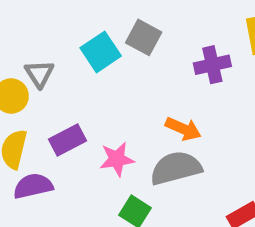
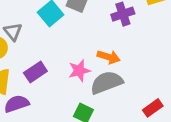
pink star: (117, 159) -> (79, 71), moved

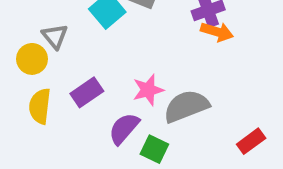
orange arrow: (109, 57) -> (217, 32), moved
purple semicircle: (17, 104) -> (124, 129), moved, turned -30

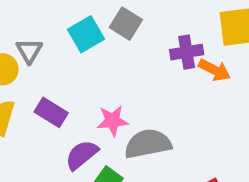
orange arrow: (217, 32) -> (214, 70), moved
purple rectangle: (87, 92) -> (51, 112), turned 56

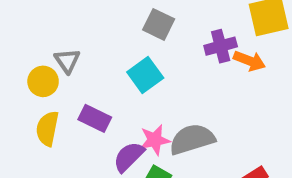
cyan square: (86, 34) -> (145, 75), moved
pink star: (113, 121) -> (155, 140), moved

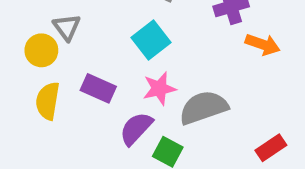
orange arrow: (250, 61) -> (263, 44), moved
pink star: (155, 140) -> (159, 88), moved

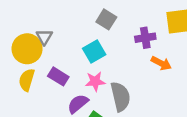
yellow circle: (41, 50) -> (27, 49), size x1.5
gray semicircle: (204, 108) -> (120, 97), turned 88

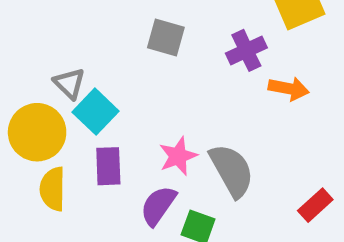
gray triangle: (44, 37) -> (69, 83), moved
cyan square: (94, 51) -> (95, 112), moved
purple rectangle: (58, 76) -> (108, 166), turned 72

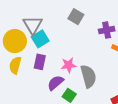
gray triangle: (69, 83) -> (33, 25), size x1.5

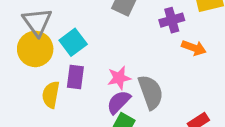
gray triangle: (33, 25) -> (37, 22), moved
yellow semicircle: (15, 65) -> (51, 95), moved
purple semicircle: (56, 83) -> (119, 102), moved

